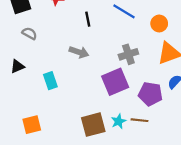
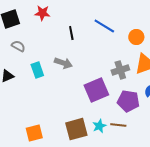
gray cross: (128, 54) -> (120, 70), moved
cyan rectangle: (50, 81) -> (37, 70), moved
orange square: (32, 125) -> (34, 133), moved

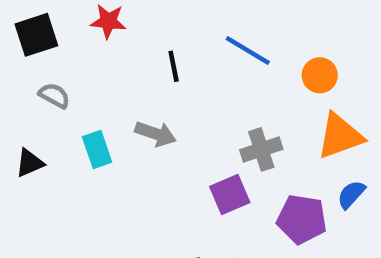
gray cross: (120, 70) -> (261, 149), moved
purple square: (96, 90) -> (230, 194), size x0.7

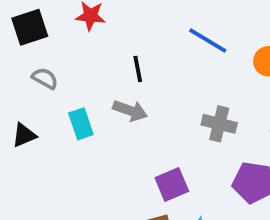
black line: (174, 66) -> (138, 69), moved
gray cross: (261, 149) -> (219, 124), turned 32
purple square: (230, 194) -> (172, 184), moved

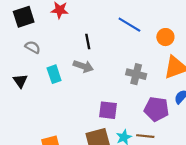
black triangle: (24, 135) -> (20, 81), turned -42
purple square: (172, 184) -> (108, 110), turned 30

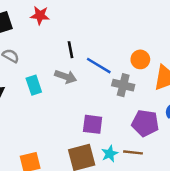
blue line: (129, 25) -> (99, 66), moved
orange circle: (165, 37) -> (140, 59), moved

